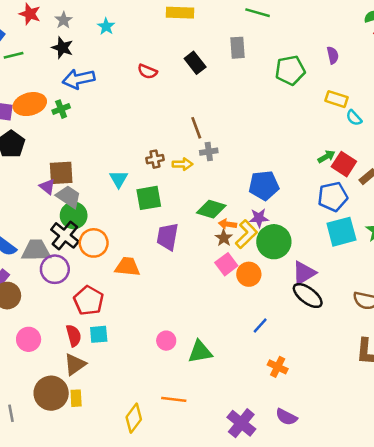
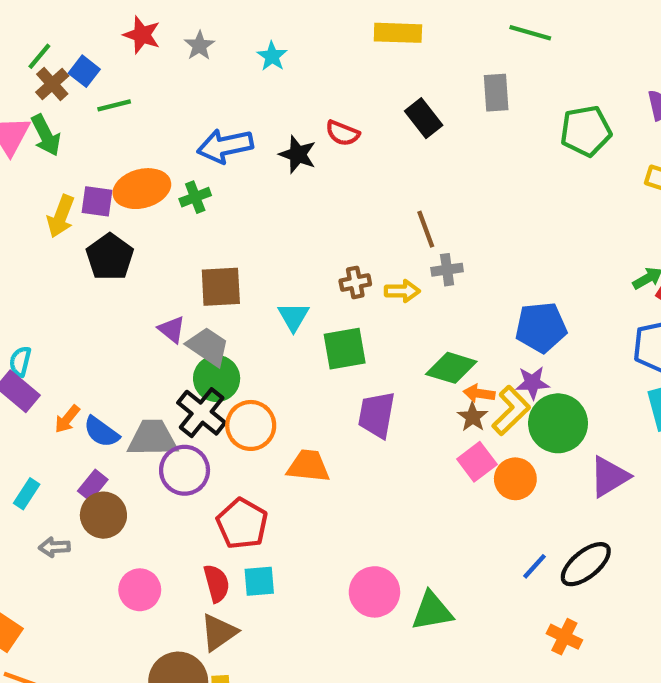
black star: (62, 48) -> (298, 154), moved
brown square: (61, 173) -> (221, 287), moved
black ellipse: (308, 296) -> (586, 564), moved, turned -76
pink circle: (166, 341) -> (374, 592), size x1.5

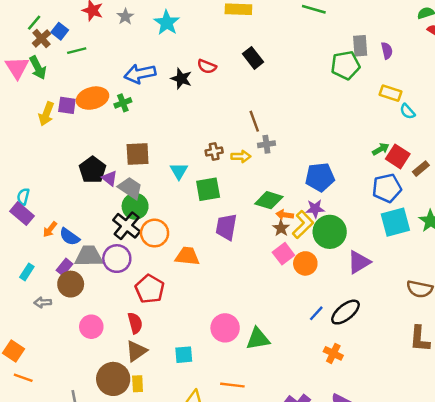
cyan star: (272, 56) -> (167, 23), size x1.5
gray rectangle: (496, 93) -> (360, 46), moved
black pentagon: (110, 257) -> (93, 170), moved
gray trapezoid: (153, 438) -> (89, 256), moved
cyan square: (259, 581) -> (184, 355), moved

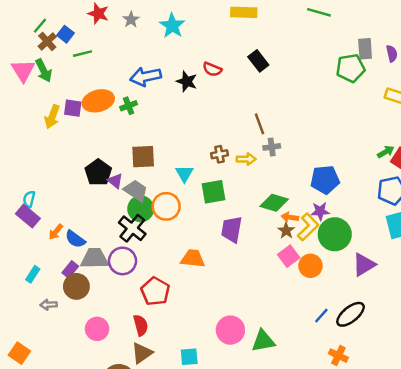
orange circle: (155, 233) -> (166, 206), moved

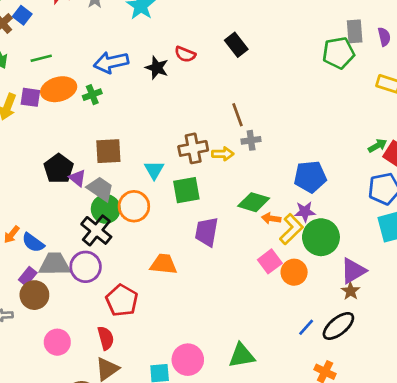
green line: (82, 54) -> (41, 58), moved
brown cross: (220, 154) -> (193, 148), size x1.5
brown star: (286, 231) -> (351, 291), moved
pink circle: (230, 330) -> (188, 360), moved

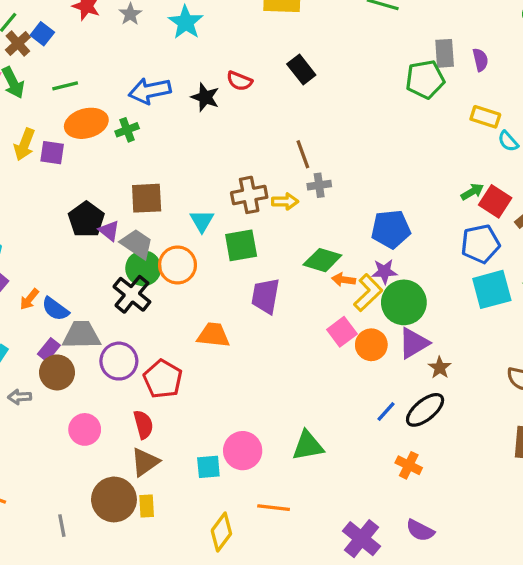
purple square: (30, 97) -> (52, 153), moved
purple circle: (86, 267) -> (119, 361), moved
purple triangle: (353, 271) -> (414, 343), moved

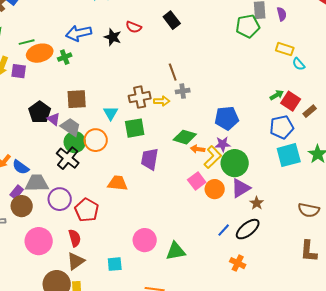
green line: (65, 86) -> (27, 42), moved
pink circle: (85, 429) -> (39, 241), size x1.4
pink circle: (243, 451) -> (145, 240), moved

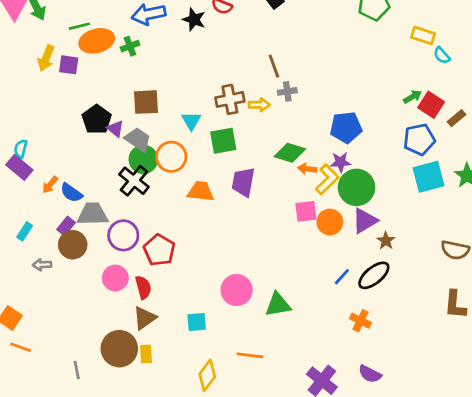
pink square: (197, 181) -> (306, 211), turned 30
orange trapezoid: (118, 183) -> (201, 191), moved
pink circle: (39, 241) -> (115, 278), moved, size x0.7

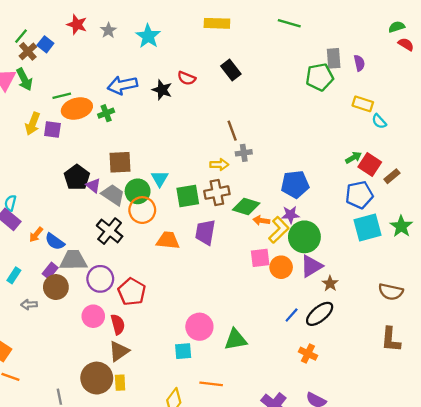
brown cross: (230, 99) -> (217, 193), moved
green circle: (143, 159) -> (138, 191), moved
cyan square: (197, 322) -> (183, 351), moved

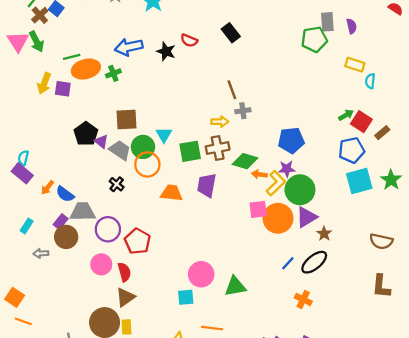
cyan semicircle: (379, 121) -> (370, 81), turned 48
black cross: (110, 231) -> (117, 184), size x0.6
orange circle: (281, 267) -> (278, 218), size x1.4

